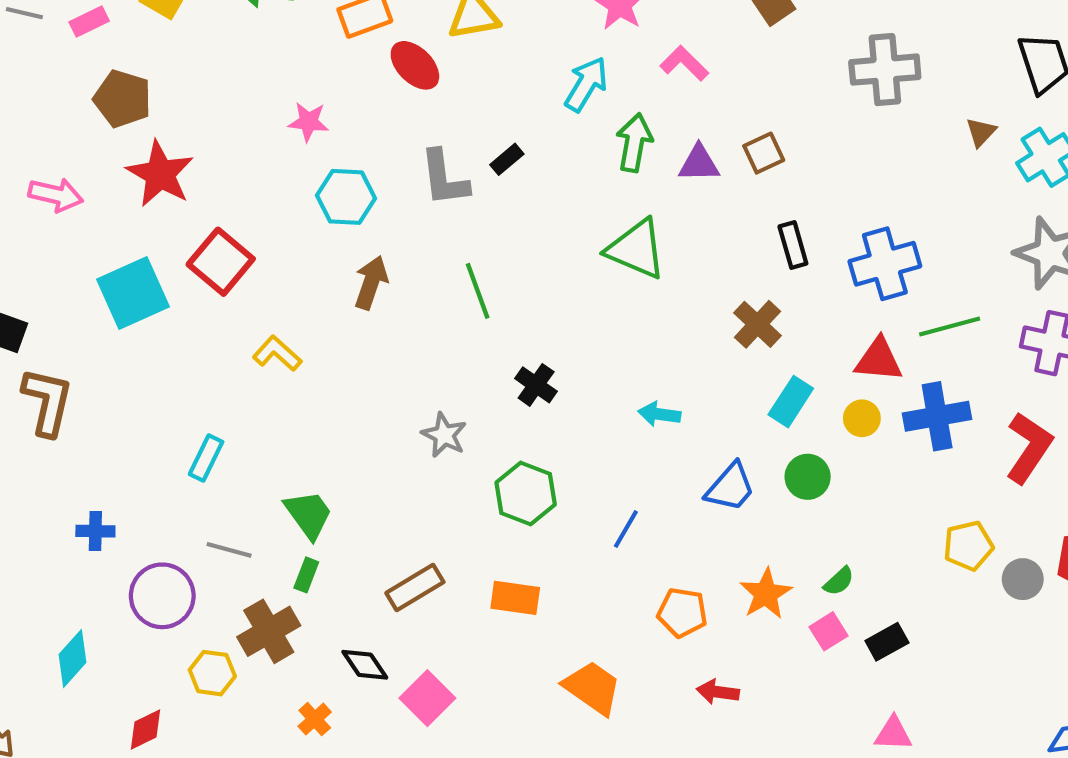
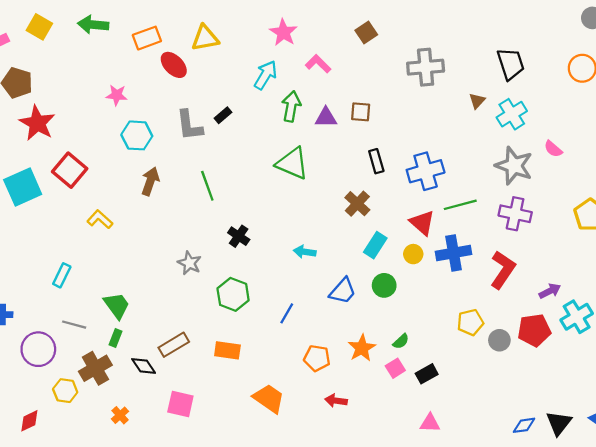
brown square: (764, 153) -> (361, 112), turned 30
red triangle: (879, 360) -> (422, 223), turned 36
black diamond: (365, 665) -> (144, 366), moved
pink square: (427, 698) -> (180, 404), turned -32

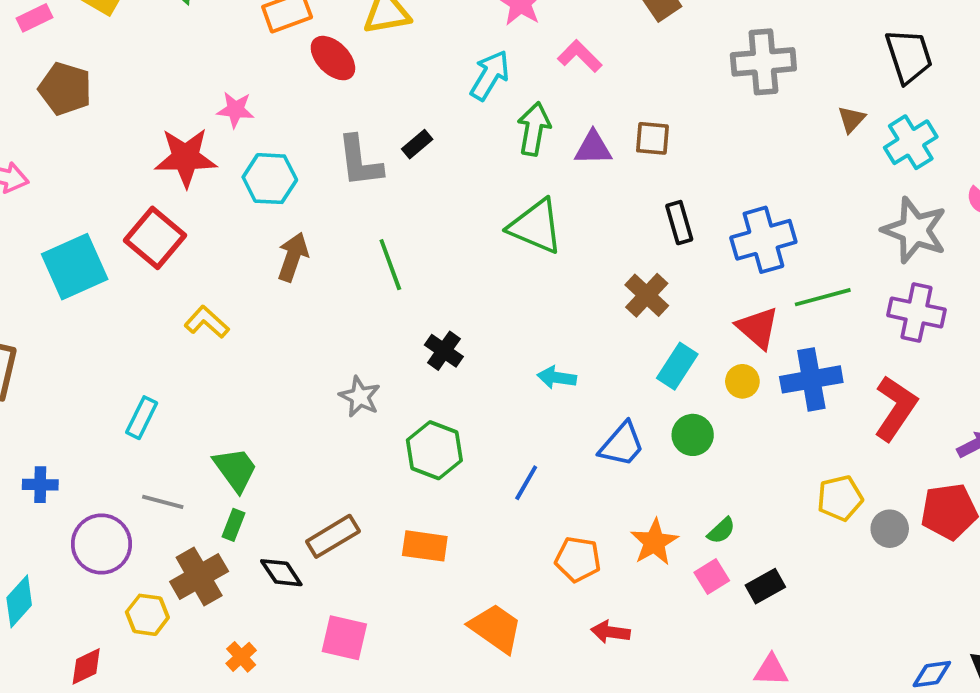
red star: (37, 123) -> (186, 158), moved, turned -30

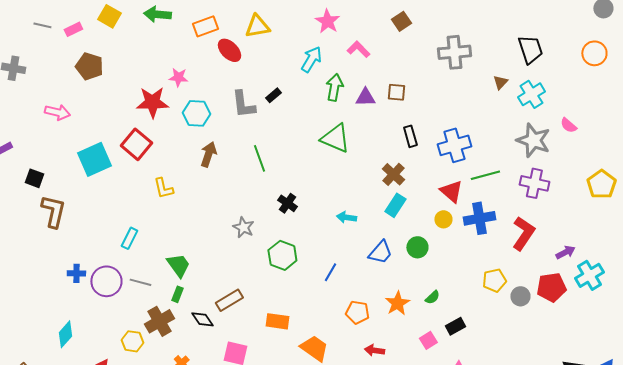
yellow L-shape: (207, 322) -> (163, 188), turned -145
cyan rectangle: (677, 366) -> (395, 205), moved
purple circle: (101, 544) -> (106, 281), moved
orange rectangle: (425, 546) -> (277, 321), moved
pink square: (712, 577) -> (428, 340), moved

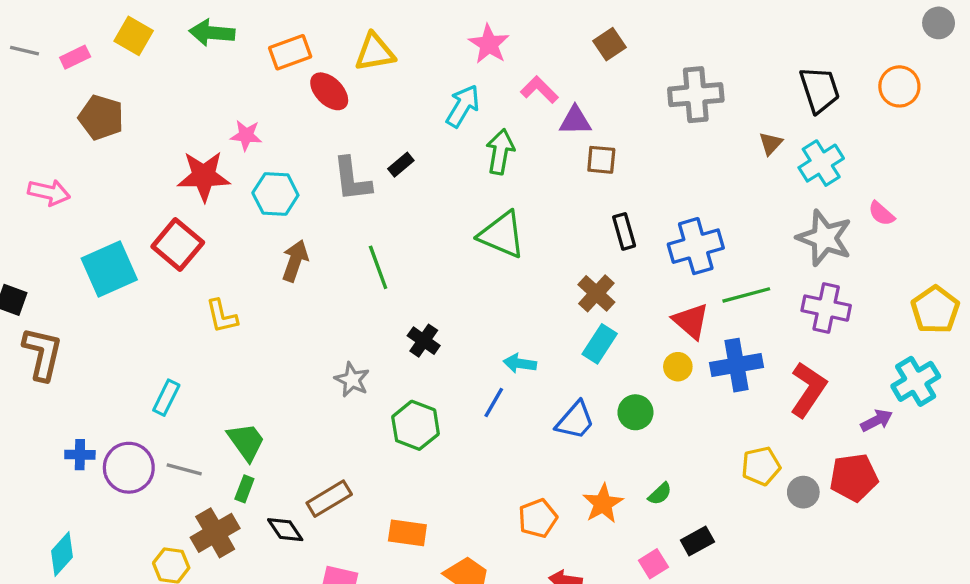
orange circle: (594, 53) -> (899, 86), moved
purple triangle: (365, 97) -> (575, 121), moved
blue line: (330, 272) -> (494, 403), moved
cyan cross: (589, 275) -> (916, 381), moved
orange pentagon: (357, 312) -> (538, 518), turned -30

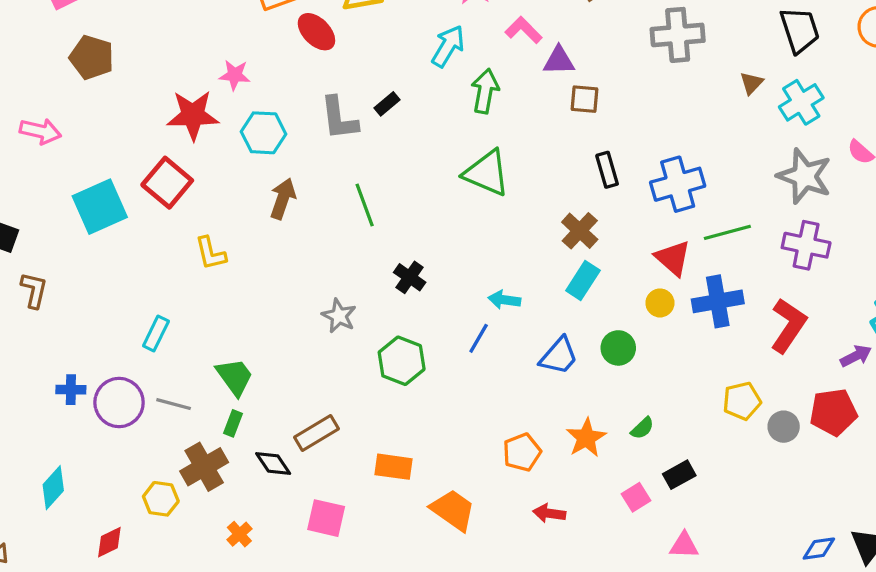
brown L-shape: (42, 354) -> (34, 290), size x0.7

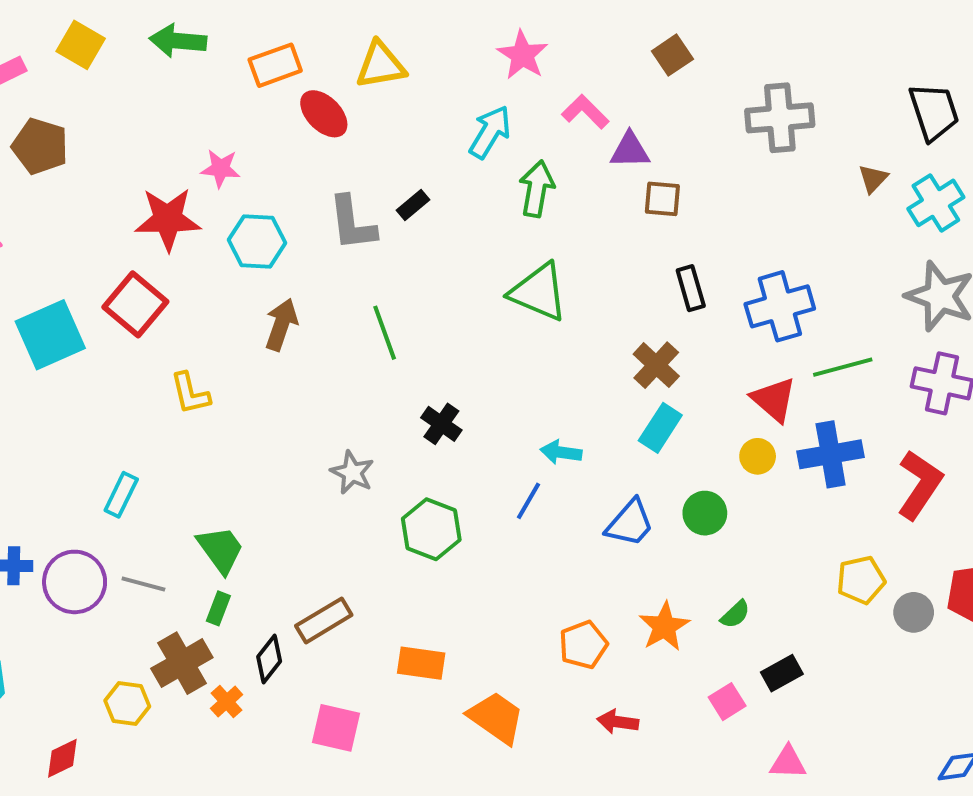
black diamond: (273, 464) -> (269, 659), turned 72
orange cross: (239, 534) -> (227, 702), moved

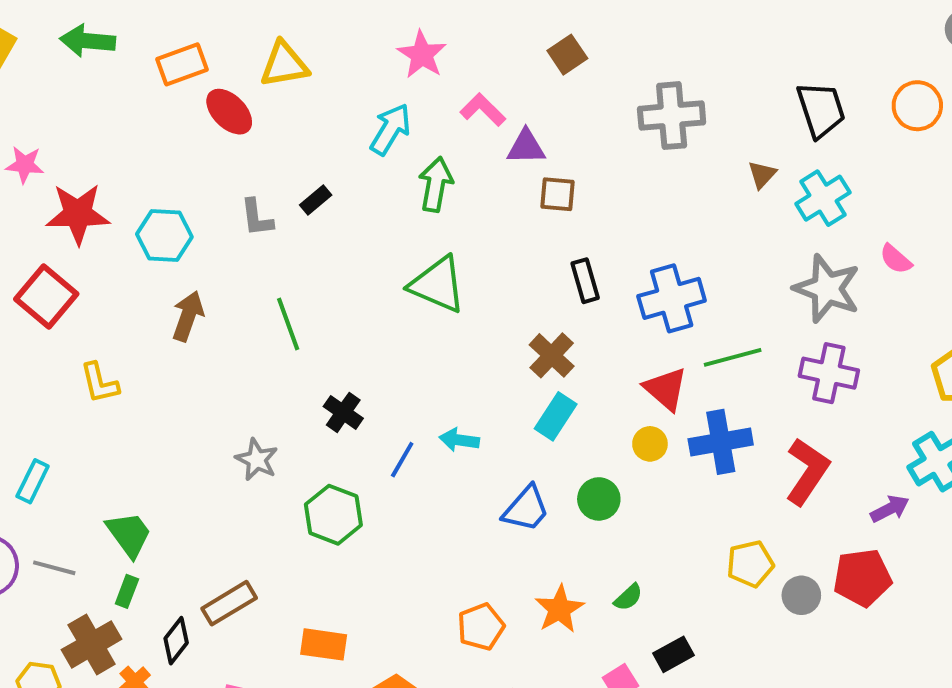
pink star: (220, 169) -> (25, 165), moved
gray L-shape: (352, 223) -> (257, 218), size x0.7
blue line: (529, 501) -> (402, 460), moved

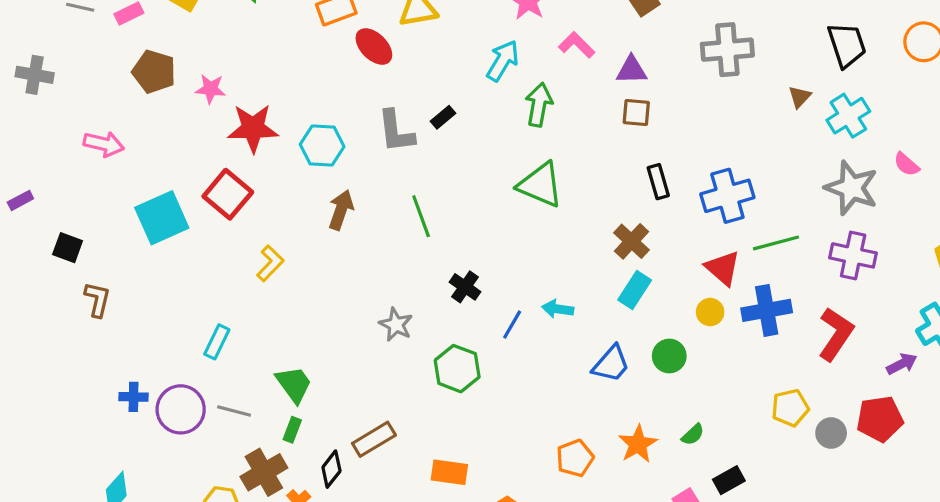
purple triangle: (526, 147) -> (632, 70), moved
gray L-shape: (257, 218) -> (396, 131), size x1.4
yellow L-shape: (99, 383) -> (270, 263), turned -123

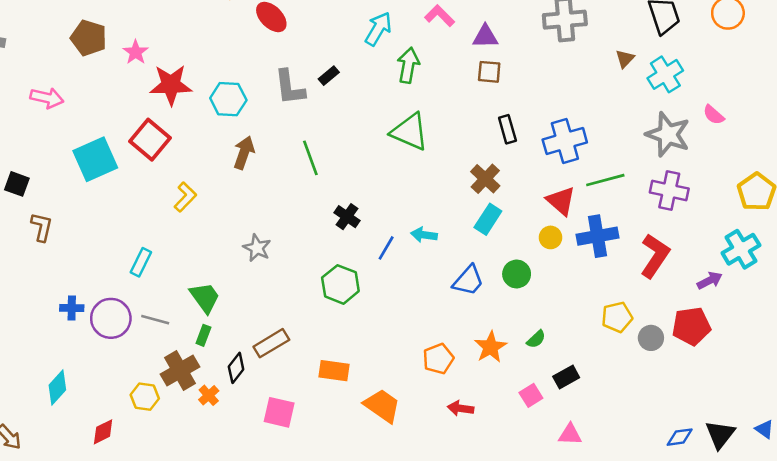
pink star: (211, 89) -> (136, 52), turned 30
gray star: (396, 325) -> (257, 248), moved

